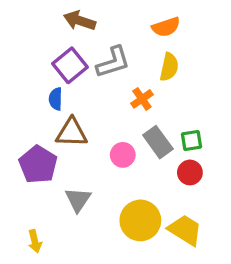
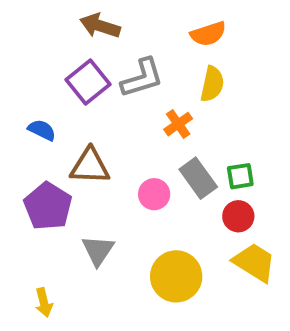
blue semicircle: (56, 99) -> (42, 130), moved, turned 115
yellow trapezoid: (185, 230) -> (254, 262), moved

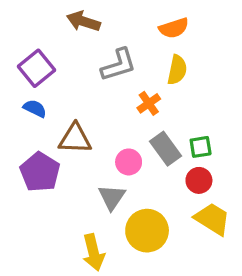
purple square: (88, 82) -> (37, 68), moved
gray triangle: (98, 250) -> (112, 197), moved
yellow arrow: (44, 302) -> (93, 252), moved, size x1.5

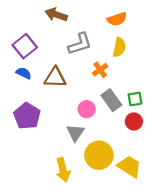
brown triangle: (75, 139) -> (55, 78), moved
yellow trapezoid: (212, 219) -> (129, 166), moved

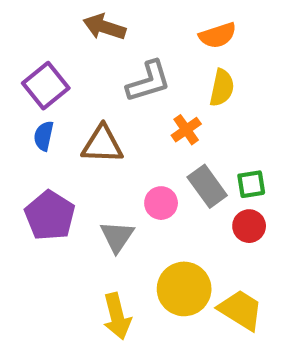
blue semicircle: (24, 73) -> (44, 136), turned -104
gray triangle: (75, 133) -> (117, 237), moved

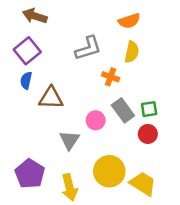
brown arrow: (104, 27) -> (35, 16), moved
orange cross: (186, 130) -> (111, 77), turned -35
brown triangle: (102, 144) -> (51, 98), moved
purple pentagon: (50, 216) -> (30, 174), moved

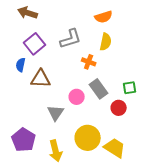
purple square: (27, 51) -> (35, 44), moved
green square: (149, 109) -> (130, 88), moved

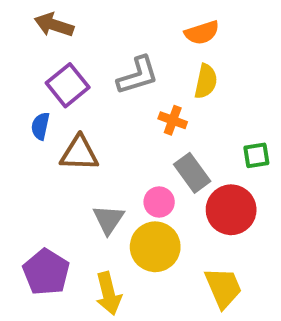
green square: (130, 88) -> (256, 155), moved
pink circle: (77, 97) -> (159, 202), moved
red circle: (119, 108) -> (231, 210), size x1.6
yellow circle: (88, 138) -> (155, 247), moved
yellow trapezoid: (115, 148) -> (223, 288), turned 35

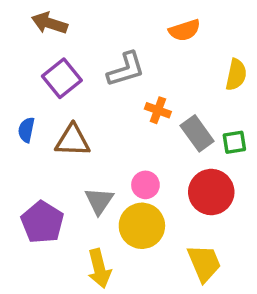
yellow semicircle: (206, 81) -> (236, 75), moved
blue semicircle: (40, 126) -> (26, 130), moved
gray rectangle: (192, 173) -> (197, 133), moved
purple pentagon: (46, 272) -> (42, 222), moved

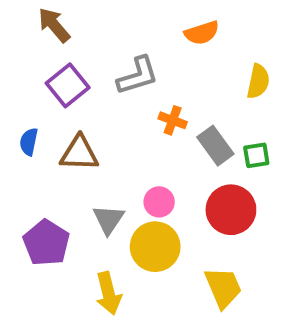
brown arrow: (49, 23) -> (54, 25), turned 32

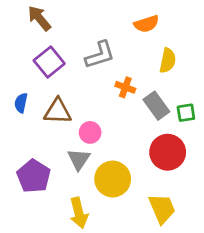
yellow semicircle: (258, 81) -> (168, 61), moved
pink circle: (159, 202) -> (90, 132), moved

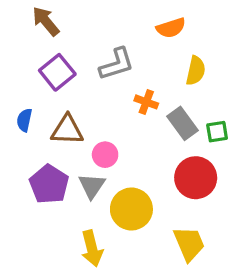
purple pentagon: (34, 176) -> (49, 184), moved

